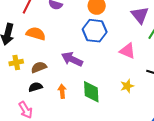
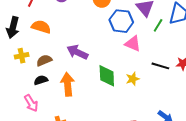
blue hexagon: (95, 31) -> (121, 21), moved
orange arrow: (62, 91) -> (68, 84), size x1.6
green diamond: (91, 92) -> (107, 76), moved

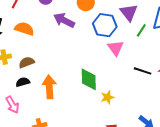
pink triangle: (133, 44) -> (116, 48), turned 30
purple arrow: (77, 52) -> (64, 20), moved
yellow star: (133, 79) -> (107, 97), moved

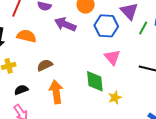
pink triangle: (116, 48) -> (112, 57), moved
brown semicircle: (27, 62) -> (45, 65), moved
black semicircle: (23, 82) -> (21, 90), moved

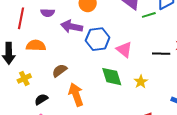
blue hexagon: (106, 26) -> (98, 39), moved
green line: (143, 28) -> (149, 15), turned 56
yellow star: (115, 98) -> (141, 82), moved

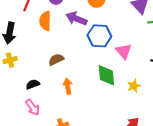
orange semicircle: (36, 46) -> (45, 21), moved, turned -102
yellow cross: (24, 78) -> (10, 60), moved
orange arrow: (76, 95) -> (68, 86), size x0.7

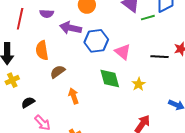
orange semicircle: (45, 21) -> (42, 50), moved
black semicircle: (33, 84) -> (28, 102), moved

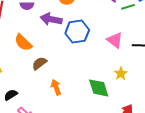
orange semicircle: (42, 50) -> (23, 43), turned -36
pink triangle: (123, 52) -> (115, 40), moved
green diamond: (110, 79) -> (99, 88), moved

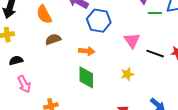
orange arrow: (56, 87) -> (87, 51), moved, turned 98
green diamond: (99, 88) -> (86, 77), moved

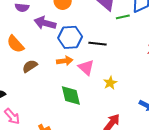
pink triangle: (132, 40) -> (86, 67), moved
orange arrow: (87, 51) -> (65, 61), moved
black line: (155, 54) -> (98, 44), moved

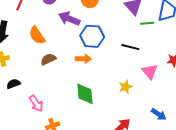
black line: (98, 44) -> (130, 47), moved
pink triangle: (86, 67) -> (150, 72), moved
pink arrow: (12, 116) -> (36, 103), moved

